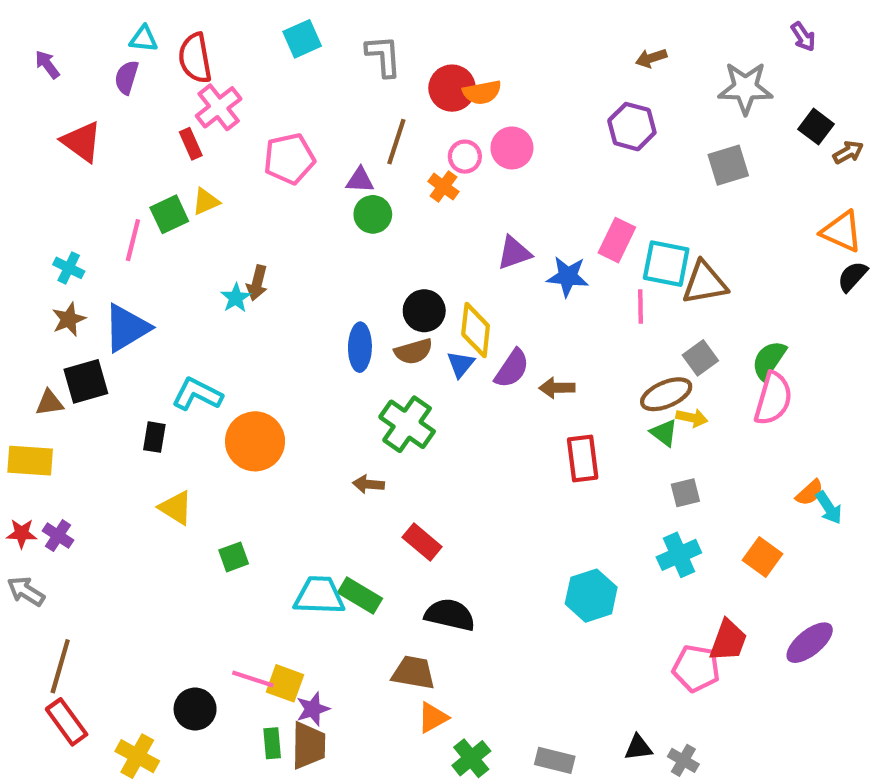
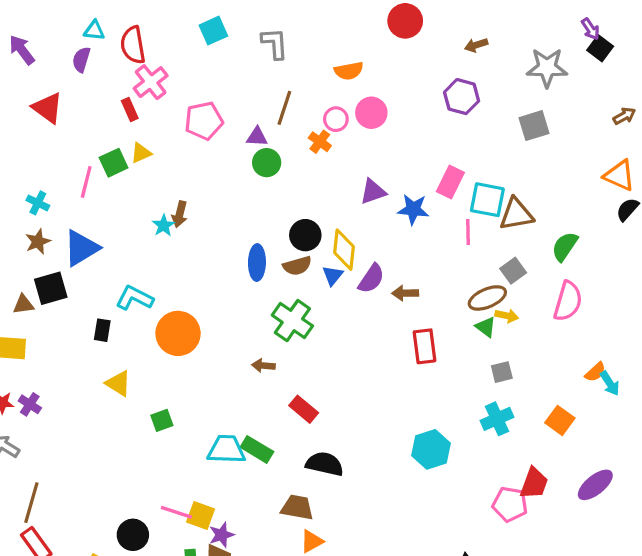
purple arrow: (47, 64) -> (22, 50), size x1.4
red circle: (452, 88) -> (405, 21), moved
black square: (816, 127) -> (600, 48), moved
green semicircle: (769, 360) -> (565, 246), moved

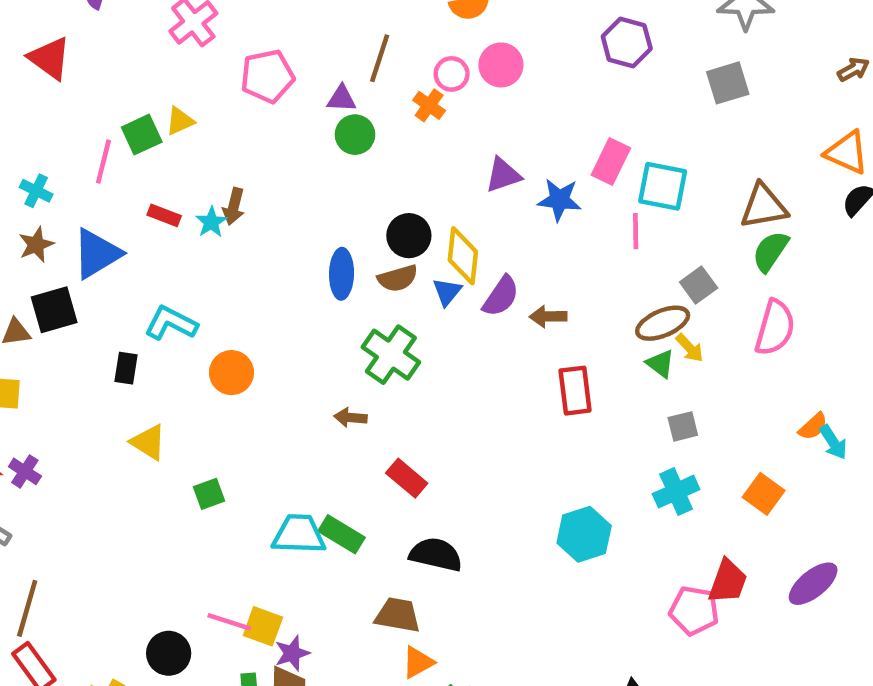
red rectangle: (130, 109) -> (164, 215), moved, turned -45
brown triangle: (516, 214) -> (764, 206), moved
yellow arrow: (507, 316) -> (690, 348), turned 35
orange circle: (178, 333) -> (231, 373), size x0.7

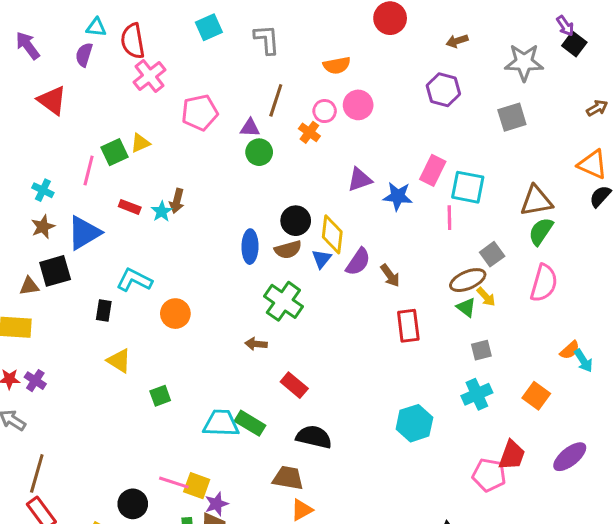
brown arrow: (548, 316) -> (390, 275), turned -125

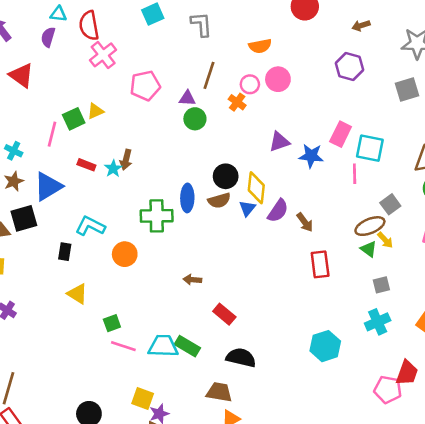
green cross: (283, 301) -> (157, 216), moved, turned -36
pink line: (174, 483) -> (123, 346), moved

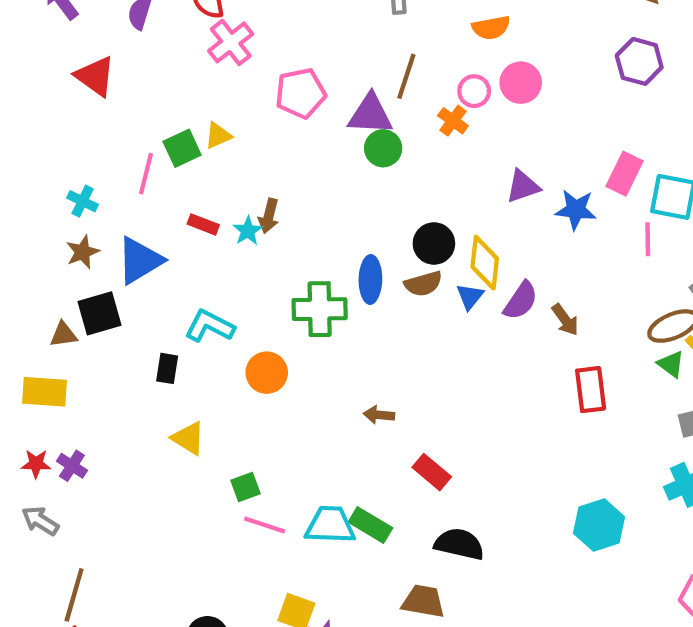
purple triangle: (187, 98) -> (370, 114), size x1.6

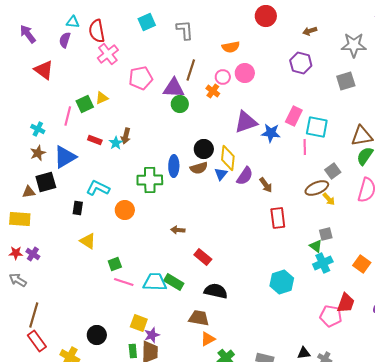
purple triangle: (523, 186) -> (246, 122), size x1.4
green triangle: (671, 364) -> (316, 246), moved

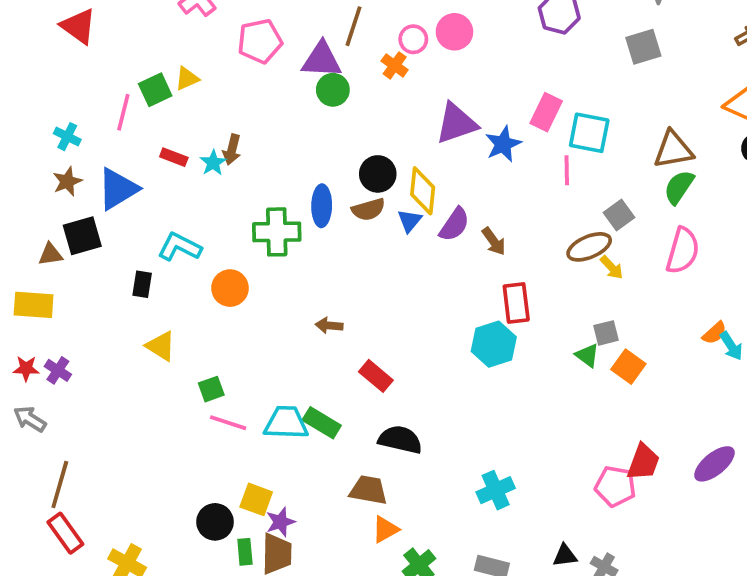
blue star: (271, 133) -> (503, 144), turned -30
cyan cross: (323, 263) -> (496, 490), moved
orange square: (362, 264) -> (628, 367), moved
cyan hexagon: (282, 282) -> (494, 344), moved
black circle: (97, 335) -> (215, 522), moved

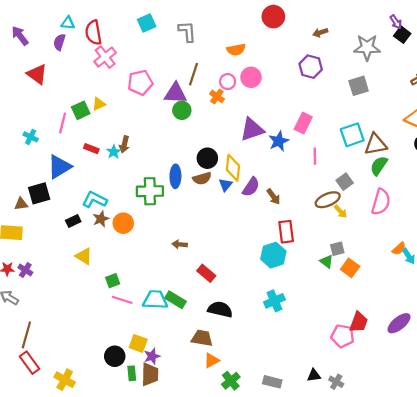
cyan square: (589, 133) -> (352, 135), moved, turned -30
brown star: (67, 181) -> (101, 219), moved
black rectangle: (142, 284) -> (73, 221), turned 56
cyan cross: (496, 490) -> (274, 301), moved

